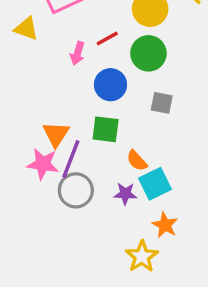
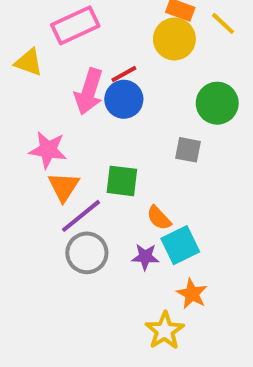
pink arrow: (77, 53) -> (89, 91), size x1.6
green circle: (148, 53) -> (217, 103), moved
blue circle: (110, 85) -> (124, 99), moved
purple line: (71, 159) -> (81, 216), turned 30
pink star: (43, 164) -> (48, 150), moved

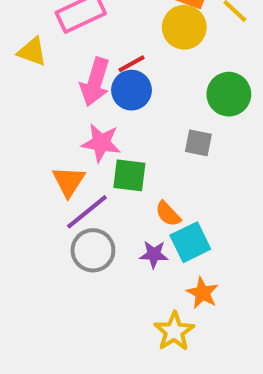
pink star: (48, 150) -> (101, 143), moved

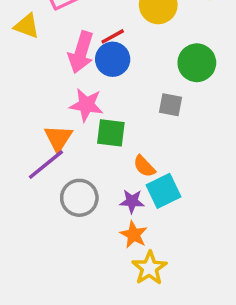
purple line: (87, 212) -> (46, 164), moved
orange star: (202, 293) -> (134, 235), moved

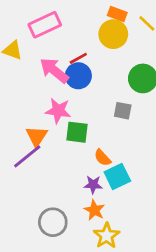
pink arrow: (81, 52) -> (54, 70), turned 112
gray circle: (79, 198) -> (53, 222), moved

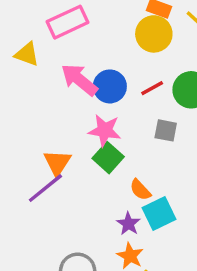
red line: (78, 58) -> (152, 88), moved
pink star: (58, 111) -> (105, 130), moved
green square: (77, 132) -> (108, 158), turned 35
purple star: (93, 185) -> (128, 224), turned 30

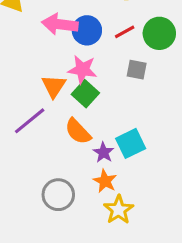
pink arrow: (79, 80) -> (60, 24), turned -32
orange triangle: (57, 163) -> (54, 86), moved
orange semicircle: (140, 190) -> (78, 131), moved, size x1.4

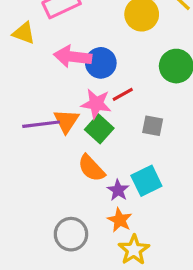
red line: (125, 32) -> (123, 94), moved
gray square: (137, 70) -> (153, 126), moved
purple line: (30, 121) -> (41, 124), moved, turned 32

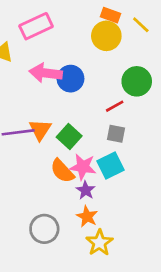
red line: (123, 94) -> (115, 106), moved
pink star: (96, 104) -> (83, 167), moved
cyan square: (146, 181) -> (110, 165), moved

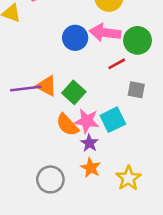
pink arrow: (46, 73) -> (105, 33), moved
orange triangle: (40, 130) -> (47, 86), turned -35
gray square: (116, 134) -> (136, 90), moved
yellow star: (99, 243) -> (128, 178), moved

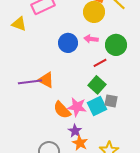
pink arrow: (105, 33) -> (91, 39), size x0.6
gray square: (136, 90) -> (111, 101), moved
green square: (74, 92) -> (97, 85), moved
purple star: (89, 143) -> (75, 131), moved

